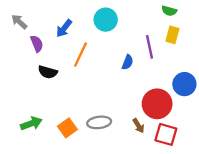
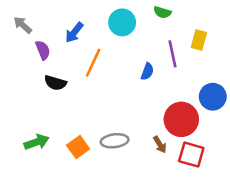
green semicircle: (169, 11) -> (162, 12), moved

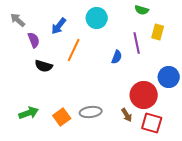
green semicircle: (162, 12) -> (142, 10), moved

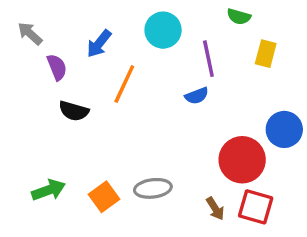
purple line: (137, 43) -> (208, 59), moved
blue semicircle: (117, 57) -> (197, 96), turned 48
brown arrow: (127, 115) -> (215, 209), moved

